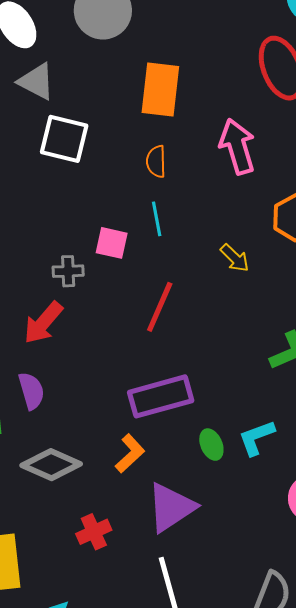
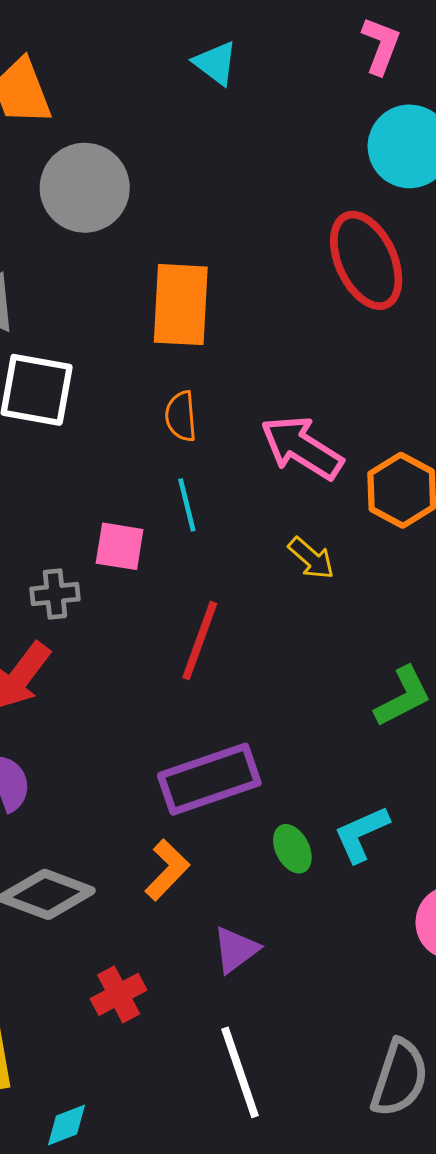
pink arrow: (237, 147) -> (302, 448), moved, turned -38
purple triangle: (171, 507) -> (236, 950), size x0.6

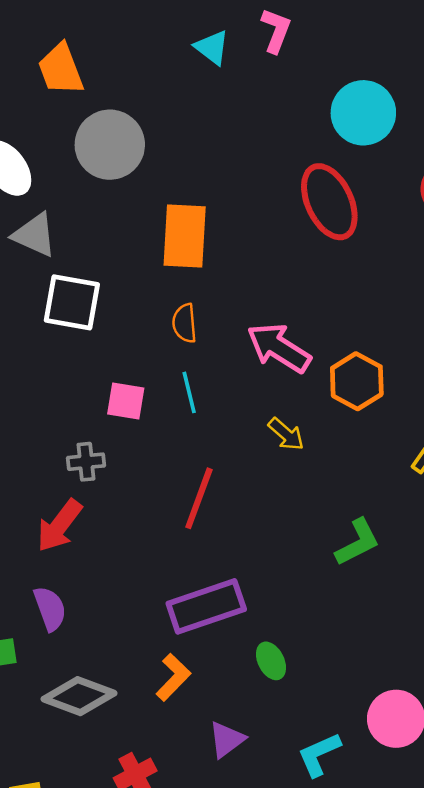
pink L-shape: (381, 46) -> (276, 30), moved
pink square: (120, 546) -> (126, 401), moved
cyan L-shape: (361, 834) -> (319, 754), moved

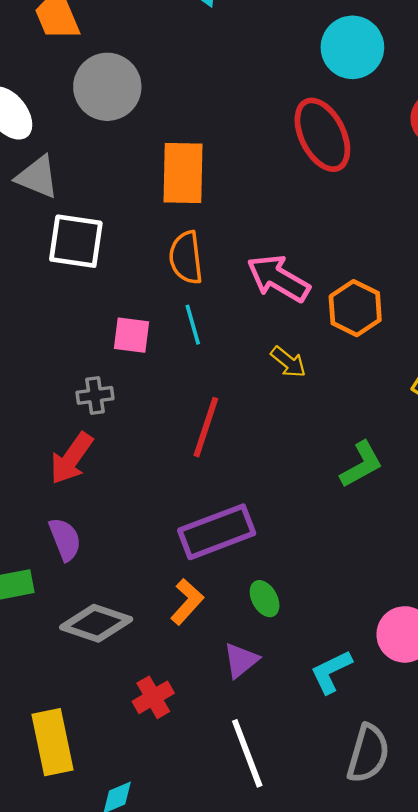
orange semicircle: (185, 323) -> (186, 258), size x1.4
green ellipse: (271, 661) -> (265, 599), moved

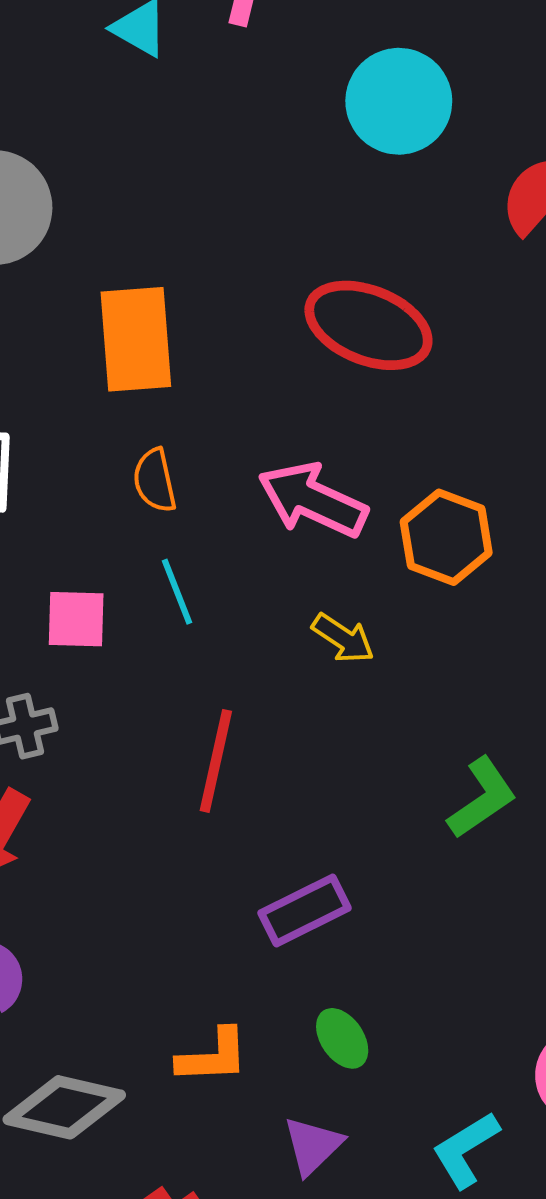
red ellipse: (322, 135) -> (368, 325), moved, turned -36
orange semicircle: (186, 258) -> (155, 480), size x0.7
purple rectangle: (217, 532) -> (305, 911), moved, size x0.7
orange L-shape: (187, 602) -> (213, 1056), turned 51

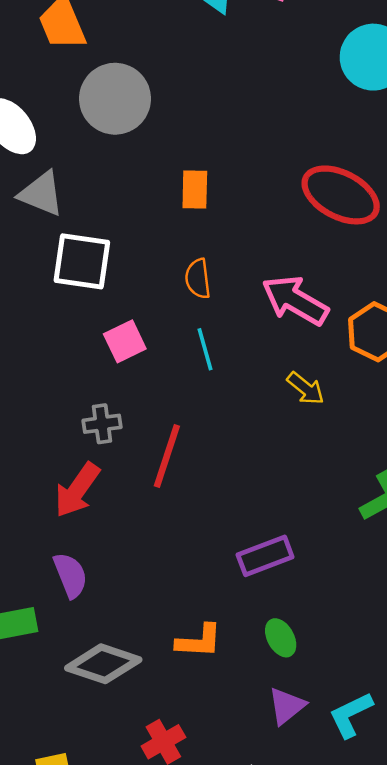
orange rectangle: (136, 339) -> (195, 189), size x0.6
pink square: (76, 619) -> (125, 341), moved, turned -33
red line: (216, 761) -> (167, 456), moved
purple triangle: (313, 1146) -> (287, 706), moved

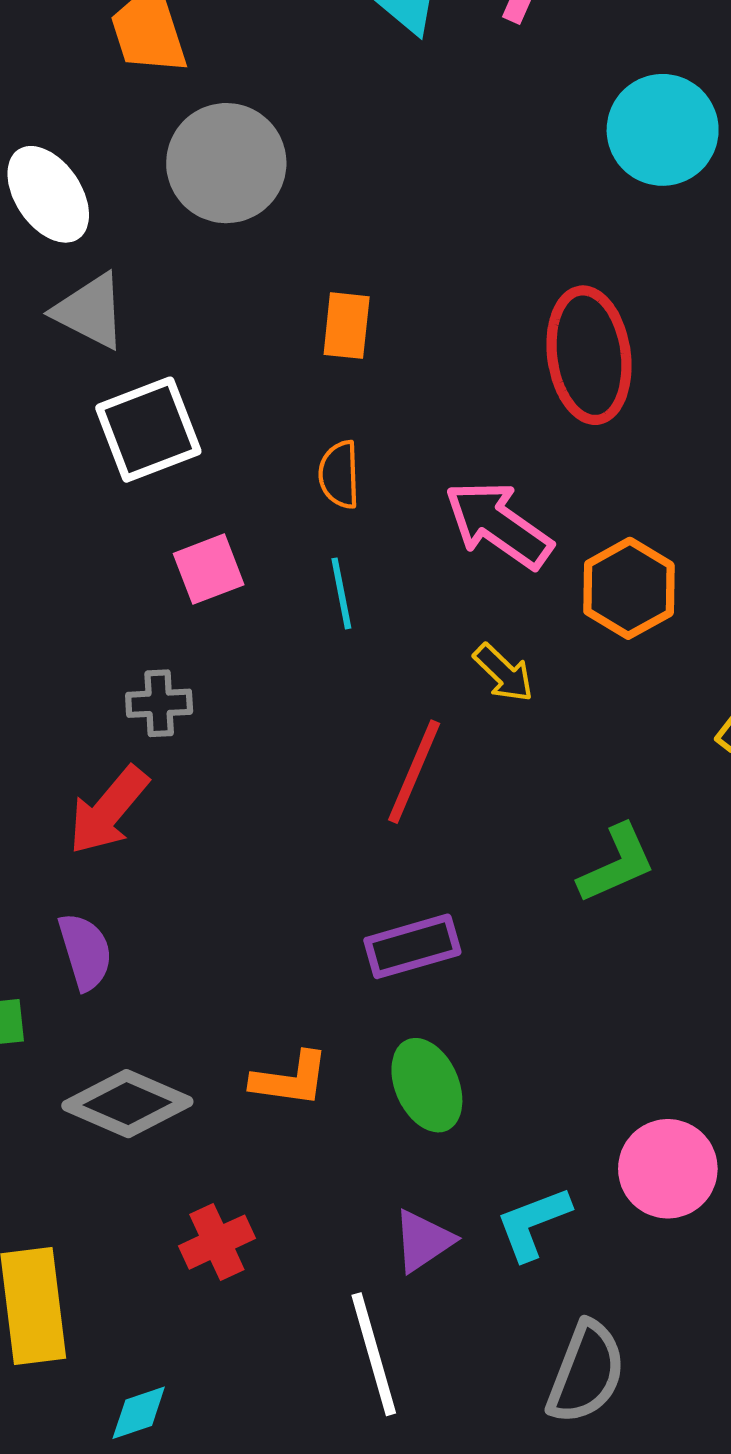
red ellipse: (341, 195) -> (589, 355), turned 50
white square: (82, 261) -> (148, 430), turned -34
red line: (167, 456) -> (414, 772), moved
green ellipse: (281, 638) -> (427, 1085), size x1.4
purple triangle: (287, 706) -> (423, 1241), moved

